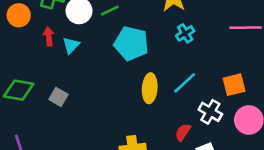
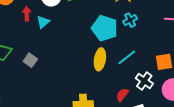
cyan pentagon: (131, 43) -> (105, 28), moved

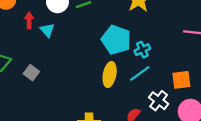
cyan cross: (130, 20) -> (142, 50), moved
cyan triangle: (43, 22) -> (47, 30), turned -32

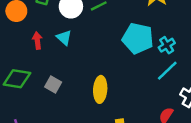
red arrow: (29, 20) -> (37, 41), moved
yellow ellipse: (110, 75) -> (100, 89), moved

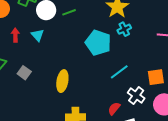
cyan cross: (167, 45) -> (124, 29), moved

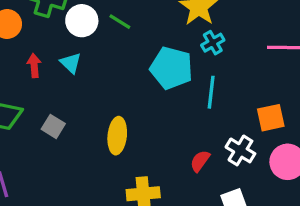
green line: (69, 12) -> (120, 22), turned 56
cyan line: (119, 72) -> (211, 92), moved, turned -42
red semicircle: (114, 109) -> (200, 161), moved

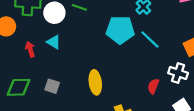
cyan line: (211, 92) -> (150, 39), turned -40

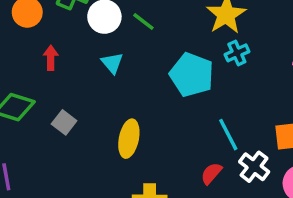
cyan line: (150, 39) -> (228, 135), moved
cyan triangle: (54, 42) -> (112, 63), moved

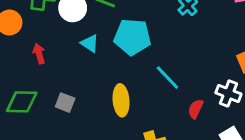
cyan pentagon: (192, 75) -> (132, 37), moved
cyan line: (228, 135) -> (167, 78), moved

